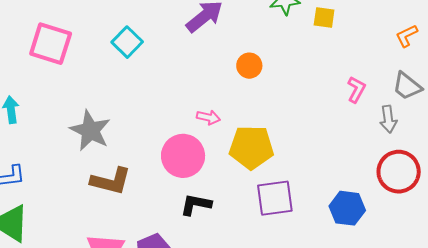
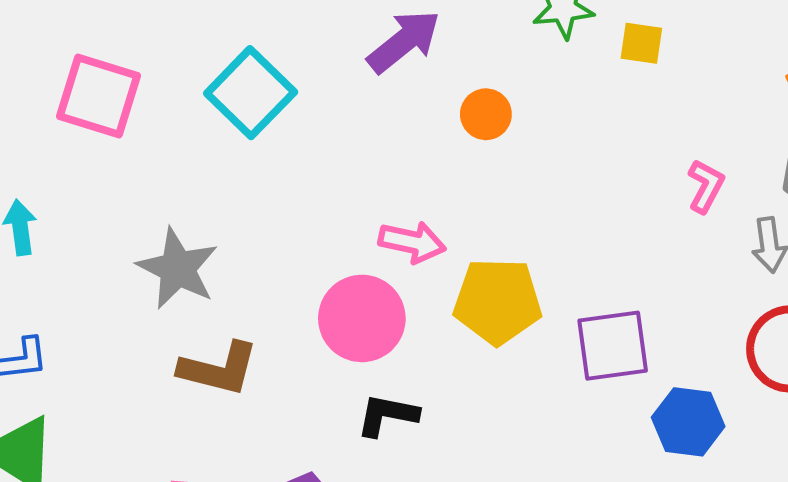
cyan square: (127, 42) -> (251, 93), size x1.4
orange circle: (249, 66) -> (486, 114), moved
pink arrow: (208, 117) -> (412, 242), size x1.4
purple square: (275, 198) -> (613, 346), moved

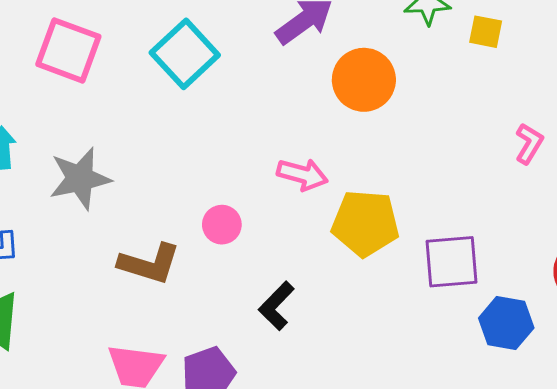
orange circle: (486, 114) -> (364, 80), size x1.6
gray star: (178, 268) -> (80, 179), moved, turned 30
pink circle: (362, 318) -> (222, 225), moved, size x0.6
black L-shape: (387, 415) -> (276, 306), turned -60

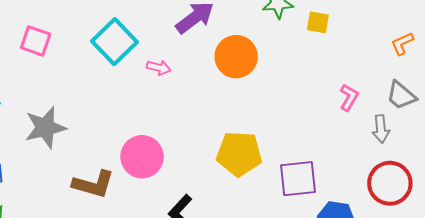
pink square: (68, 50) -> (36, 41), size x0.7
pink arrow: (302, 175) -> (159, 68), moved, size x0.7
pink circle: (222, 225) -> (142, 157), size x1.6

